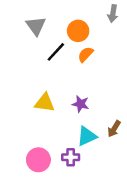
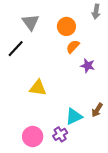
black line: (56, 52) -> (16, 49), moved
purple star: (81, 104) -> (88, 66), moved
purple cross: (71, 157) -> (60, 134), turned -32

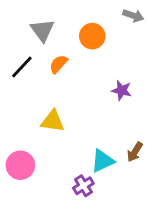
gray arrow: (96, 12) -> (133, 16), turned -80
orange semicircle: (73, 47) -> (59, 64), moved
pink circle: (33, 136) -> (20, 165), moved

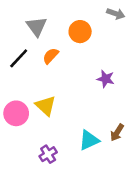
yellow triangle: (53, 121) -> (46, 106), turned 35
pink circle: (20, 165) -> (16, 113), moved
purple cross: (83, 186) -> (48, 154), moved

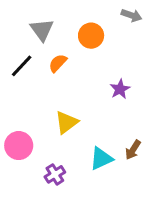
purple star: (106, 79) -> (120, 89), turned 30
yellow triangle: (46, 106) -> (66, 122), moved, turned 40
pink circle: (16, 113) -> (19, 146), moved

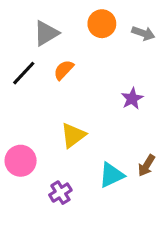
gray arrow: (132, 15) -> (143, 33), moved
gray triangle: (42, 30) -> (46, 33), turned 35
orange circle: (91, 36) -> (102, 24), moved

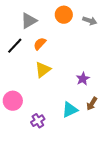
purple star: (132, 99) -> (83, 79), moved
yellow triangle: (73, 135) -> (43, 70), moved

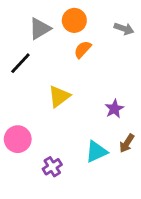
orange circle: (64, 15) -> (74, 20), moved
orange semicircle: (40, 44) -> (83, 49), moved

